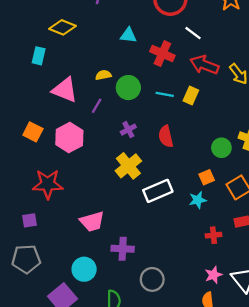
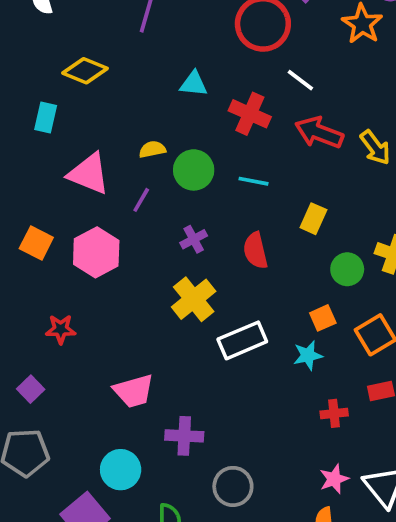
yellow rectangle: (191, 96) -> (313, 219), moved
red star: (48, 184) -> (61, 329), size x0.6
purple square: (30, 220) -> (31, 389), turned -35

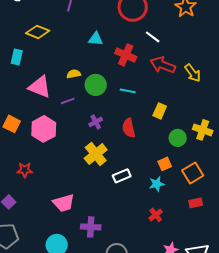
purple line: (141, 200) -> (68, 101), turned 40
white rectangle: (242, 340) -> (122, 176), size x0.7
red cross: (334, 413) -> (156, 215), moved, turned -32

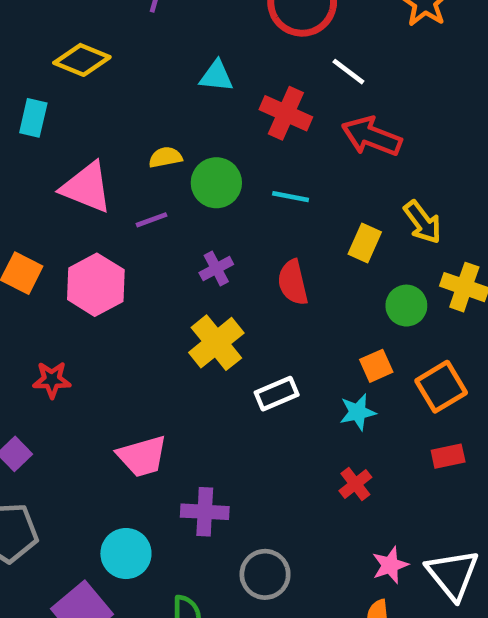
yellow arrow: (193, 73) -> (423, 222), moved

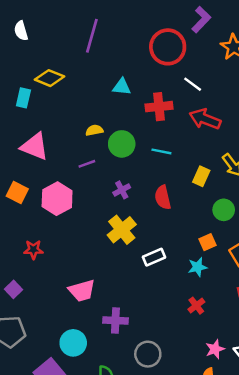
red cross: (286, 113) -> (159, 107), turned -30
cyan rectangle: (33, 118) -> (23, 98), moved
pink triangle: (87, 187) -> (35, 146), moved

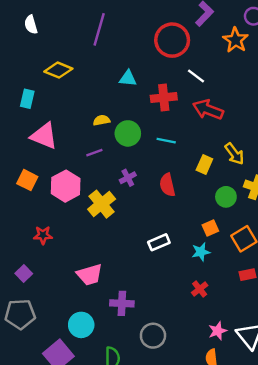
cyan rectangle: (23, 98) -> (27, 99), moved
yellow cross: (122, 230) -> (102, 204), moved

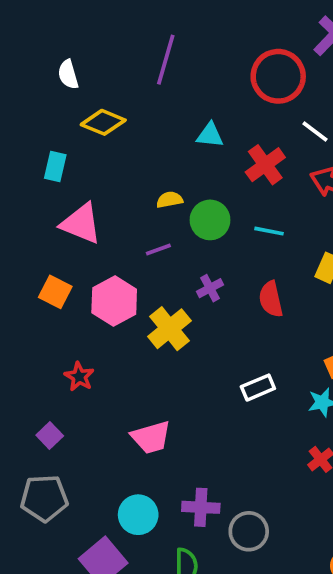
white semicircle: (31, 25) -> (68, 74), moved
red cross: (164, 98) -> (265, 165), turned -30
red star: (43, 235) -> (79, 377), turned 30
purple cross: (122, 303) -> (201, 507), moved

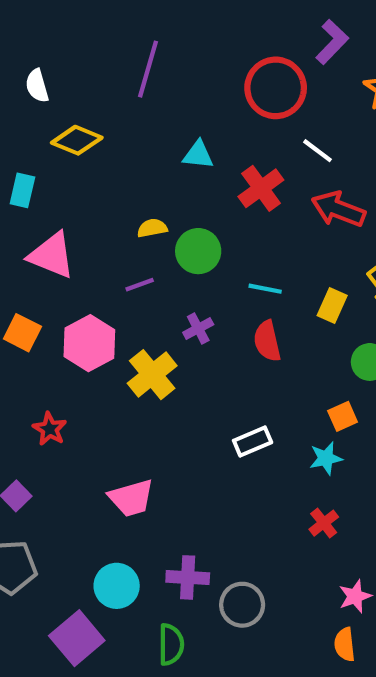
cyan line: (269, 231) -> (265, 289), moved

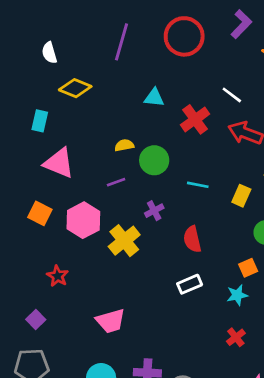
red circle: (276, 88) -> (184, 36), moved
red semicircle: (267, 341) -> (192, 239), moved

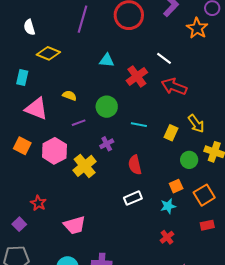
yellow semicircle: (124, 145) -> (70, 96), moved, turned 32
red star: (58, 276) -> (38, 203), moved

